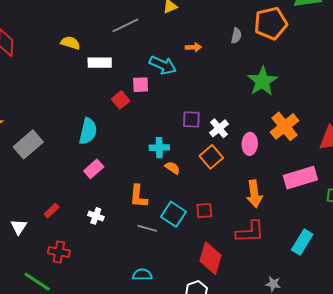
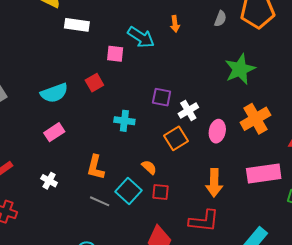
orange arrow: (193, 47) -> (175, 24), turned 77
red square: (121, 100) -> (94, 83), moved
cyan semicircle: (88, 131) -> (54, 93), turned 48
orange semicircle: (172, 168) -> (149, 167), moved

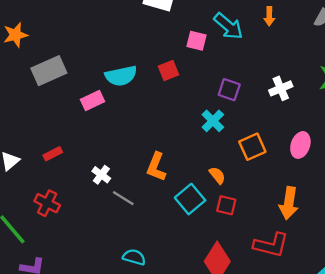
purple square: (162, 97) -> (229, 90), moved
white cross: (188, 110) -> (281, 88), moved
cyan cross: (124, 121) -> (213, 121), moved, turned 30
pink rectangle: (54, 132) -> (92, 101), moved
gray line: (100, 201) -> (123, 198), moved

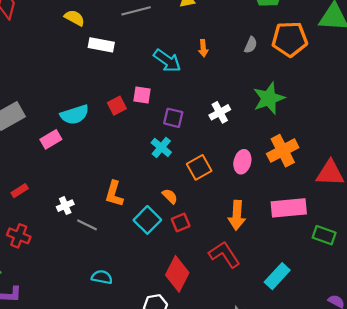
pink square: (196, 41) -> (142, 95), moved
white cross: (101, 175) -> (65, 206), turned 35
red square: (226, 205) -> (181, 222), turned -30
red L-shape: (271, 245) -> (224, 254), turned -132

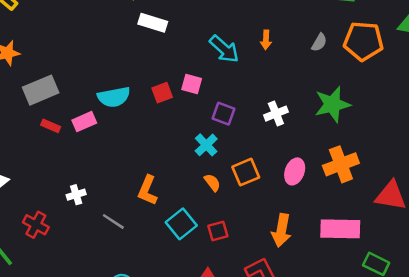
red rectangle: (20, 191) -> (51, 126), moved, turned 49
orange semicircle: (170, 196) -> (212, 183), moved
white cross: (65, 206) -> (76, 195), moved

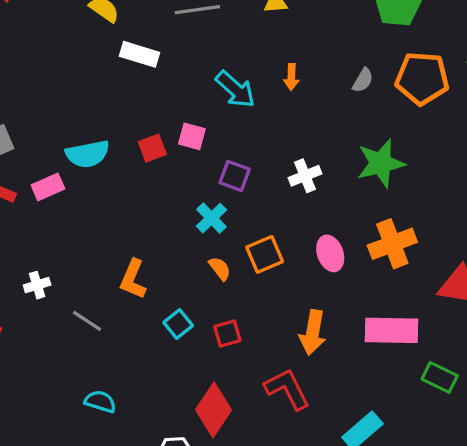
pink ellipse: (295, 171) -> (330, 253), turned -40
cyan square: (181, 224) -> (178, 324), size x0.7

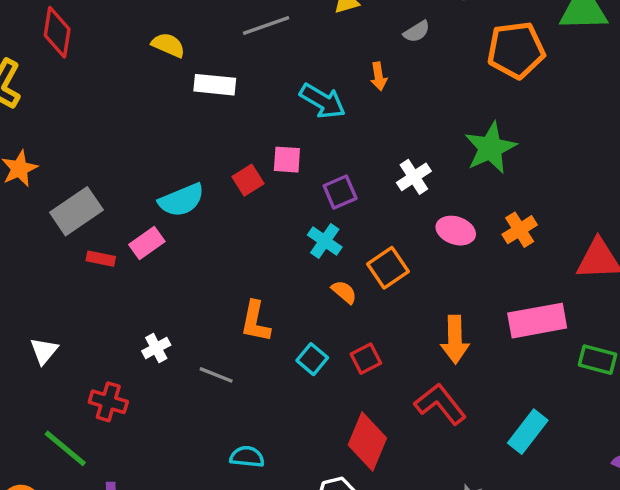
gray semicircle: (363, 80) -> (417, 32), moved, turned 40
purple square: (235, 176) -> (340, 192), turned -32
orange cross: (392, 244) -> (520, 230), size x0.7
pink ellipse: (330, 253) -> (456, 231), moved, turned -40

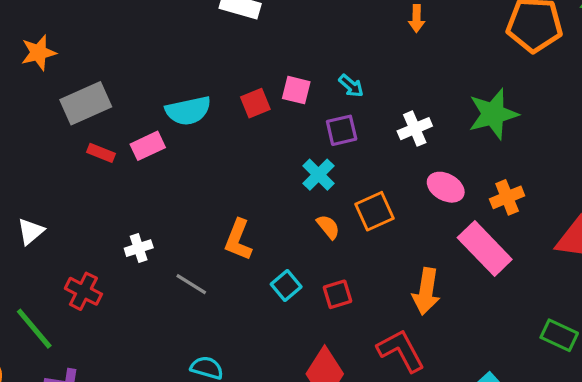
orange arrow: (379, 76) -> (416, 19), moved
cyan arrow: (323, 101) -> (351, 86), moved, size x0.6
pink rectangle: (537, 321) -> (485, 249), moved, turned 46

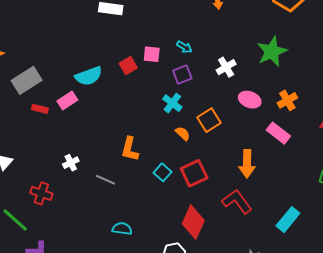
pink rectangle: (485, 249) -> (278, 133), size x0.7
red square: (338, 294) -> (194, 173), size x1.5

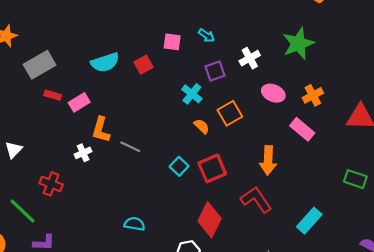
red square: (128, 66) -> (143, 65), moved
purple square: (182, 74) -> (215, 71), moved
pink rectangle: (67, 101) -> (79, 102), moved
orange L-shape: (130, 149) -> (101, 130), moved
gray line: (105, 180) -> (130, 147), moved

